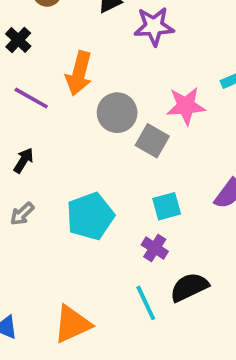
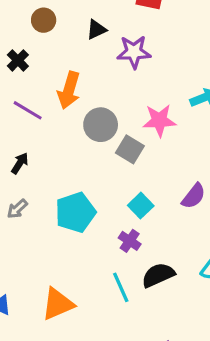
cyan square: (167, 206) -> (141, 206), turned -30

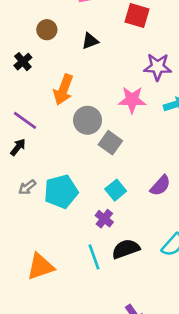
purple star: (134, 52) -> (158, 67), moved
purple line: (28, 110) -> (25, 120), moved
pink star: (159, 120) -> (132, 100), moved
gray arrow: (17, 209) -> (27, 187), moved

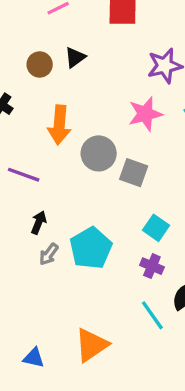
brown circle: (47, 30) -> (40, 64), moved
black arrow: (18, 147) -> (39, 222), moved

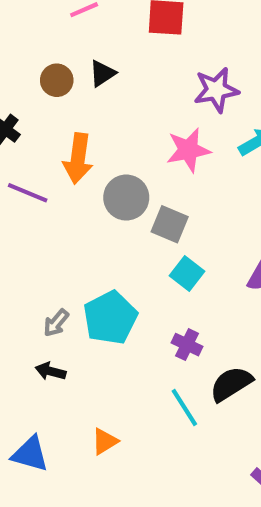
purple line: (24, 175) -> (28, 193), moved
black arrow: (39, 222) -> (51, 371), moved, turned -100
cyan square: (156, 228) -> (187, 273), moved
orange triangle: (91, 345) -> (105, 441), size x0.6
blue triangle: (34, 358) -> (30, 454), size x1.4

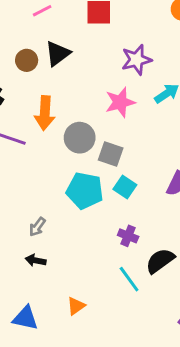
black triangle: (102, 73) -> (58, 54), size x1.4
cyan pentagon: (110, 318) -> (85, 191), moved, turned -30

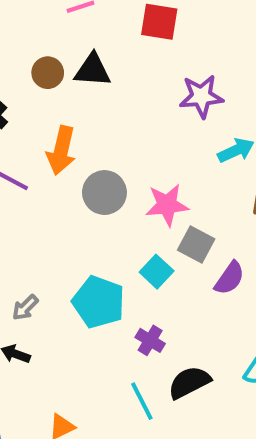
black triangle: (58, 54) -> (92, 70), turned 32
pink star: (120, 102) -> (167, 205), moved
gray square: (111, 154) -> (196, 244), moved
cyan pentagon: (85, 191) -> (99, 302), moved

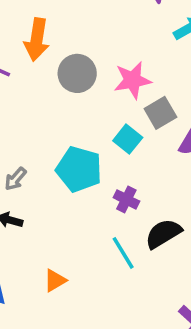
gray square: (196, 244) -> (160, 113), turned 36

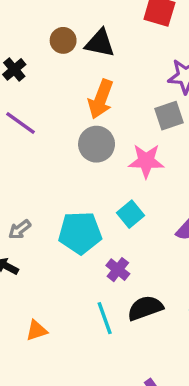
orange arrow: (37, 39) -> (101, 99), moved
gray square: (160, 113) -> (169, 116), moved
cyan pentagon: (79, 169) -> (80, 233), turned -30

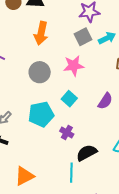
gray circle: (97, 144) -> (40, 72), moved
cyan line: (105, 318) -> (71, 173), moved, turned 30
orange triangle: (37, 330) -> (24, 176), size x1.5

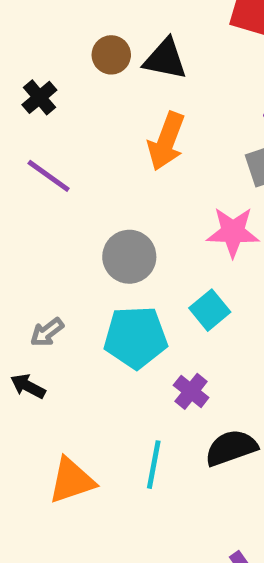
gray circle: (40, 72) -> (129, 257), moved
cyan line: (71, 173) -> (154, 465), moved

